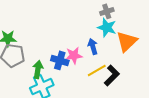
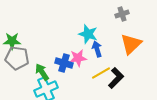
gray cross: (107, 11) -> (122, 14), moved
cyan star: (107, 27) -> (88, 34), moved
green arrow: (38, 69) -> (42, 72), turned -42

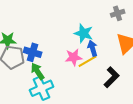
blue cross: (64, 63) -> (33, 52), moved
yellow line: (101, 73) -> (88, 61), moved

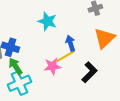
cyan star: (84, 33) -> (47, 21), moved
pink star: (74, 57) -> (52, 66), moved

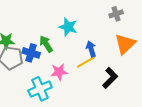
green arrow: (15, 66) -> (46, 44), moved
pink star: (52, 66) -> (59, 72), moved

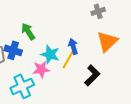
cyan star: (68, 27) -> (50, 54), moved
green arrow: (46, 44) -> (28, 31), moved
yellow line: (86, 62) -> (68, 59), turned -30

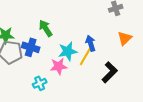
orange triangle: (107, 41) -> (125, 38), size x0.7
cyan star: (50, 54) -> (68, 51), turned -30
cyan cross: (22, 86) -> (40, 83), size x0.6

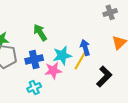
blue cross: (31, 47) -> (34, 59), moved, turned -30

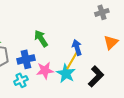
green arrow: (40, 32) -> (41, 38), moved
cyan star: (62, 55) -> (66, 73), moved, turned -30
cyan cross: (34, 87) -> (21, 80), moved

